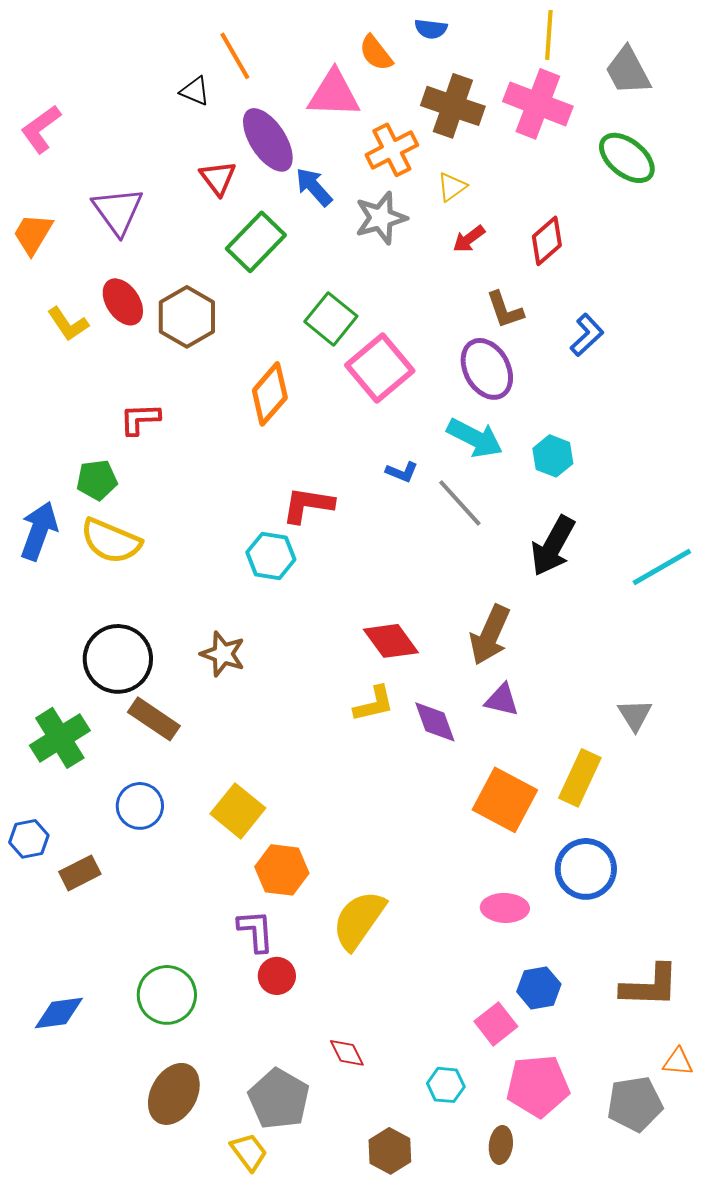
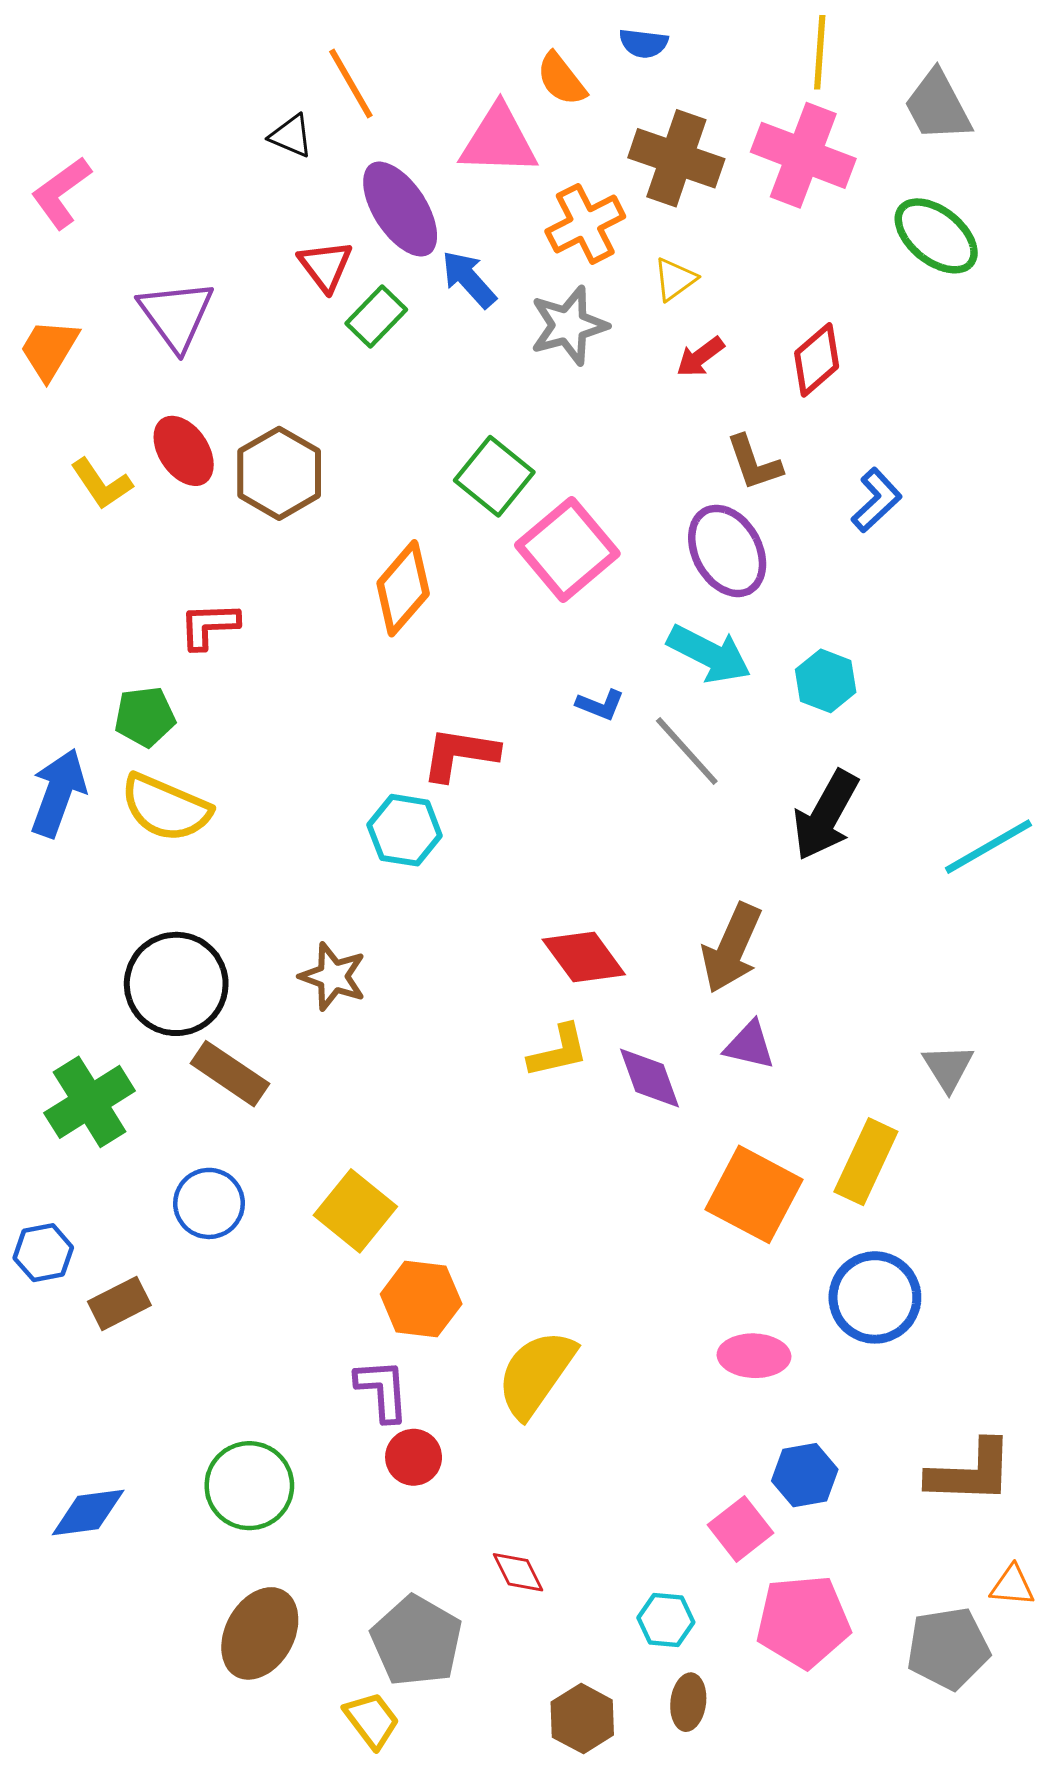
green rectangle: (256, 242) -> (376, 317), moved, size x0.7
brown ellipse: (501, 1145) -> (688, 1702), moved

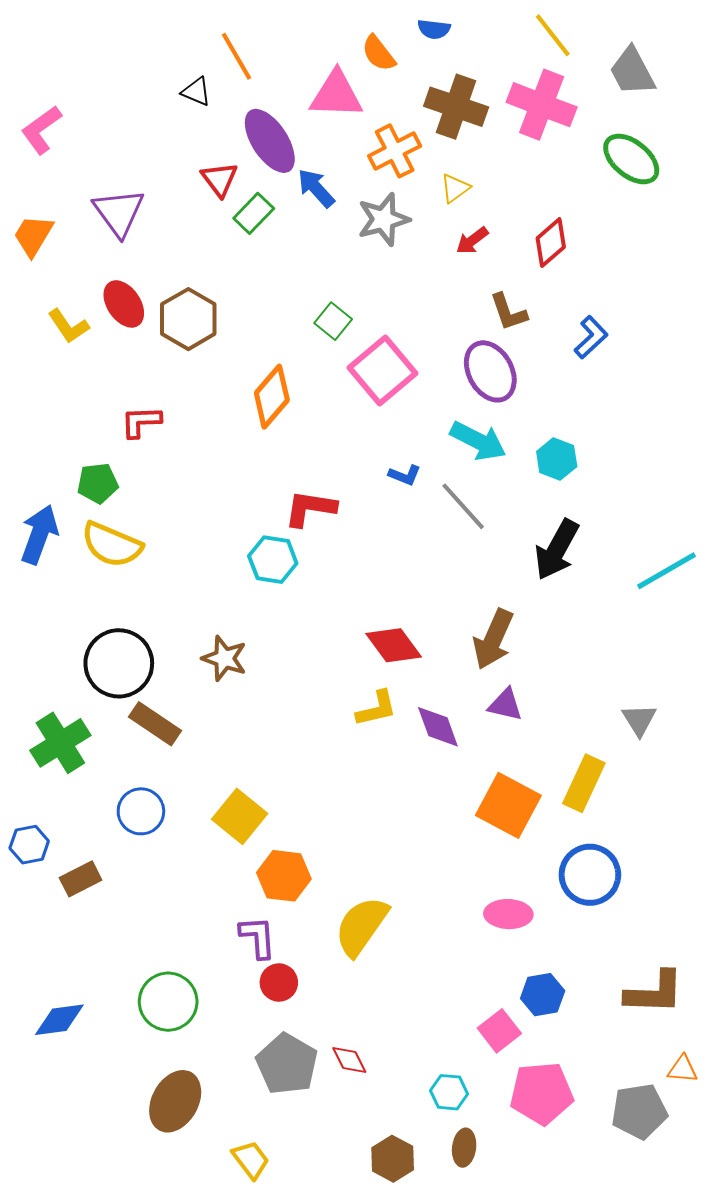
yellow line: (820, 52) -> (553, 35), turned -42
green square: (494, 476) -> (333, 321), size x0.7
gray pentagon: (417, 1641) -> (287, 1064), moved

